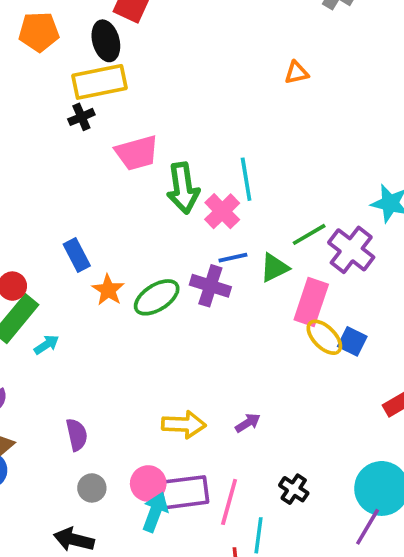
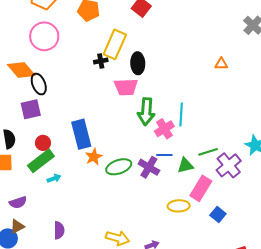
black ellipse: (106, 41) -> (138, 63), moved
yellow rectangle: (99, 82) -> (115, 44), turned -68
blue rectangle: (77, 255) -> (81, 134), size x1.6
yellow ellipse: (324, 337) -> (179, 206), moved, turned -60

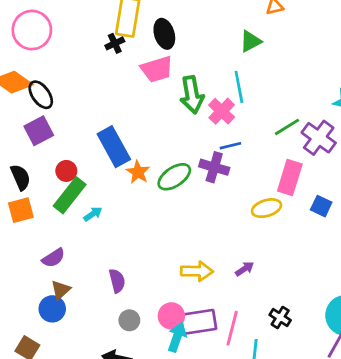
green triangle: (185, 165) -> (251, 41), moved

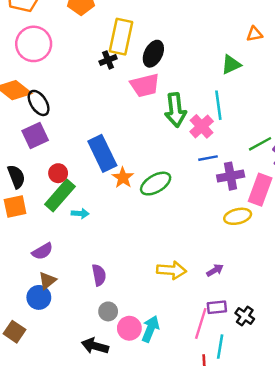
black ellipse: (164, 34) -> (153, 54), turned 40
purple cross: (214, 167) -> (231, 176), moved, turned -30
cyan arrow: (93, 214) -> (80, 213), turned 35
pink circle: (171, 316) -> (129, 328), moved
purple rectangle: (198, 322) -> (217, 307), moved, size x0.6

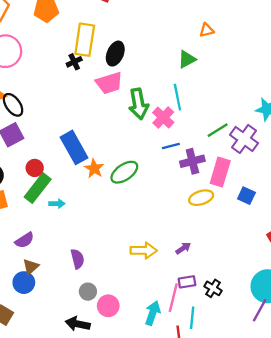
cyan arrow: (150, 329) -> (153, 313), moved

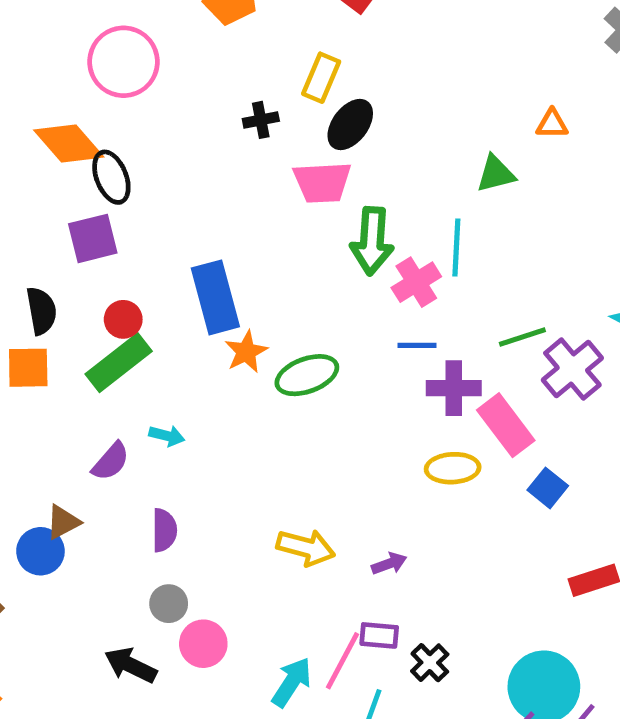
yellow rectangle: (85, 40) -> (321, 78), moved, size x0.7
pink rectangle: (220, 172) -> (506, 425), turned -68
cyan arrow: (57, 204) -> (167, 436), moved
purple semicircle: (25, 240) -> (111, 461), moved, turned -30

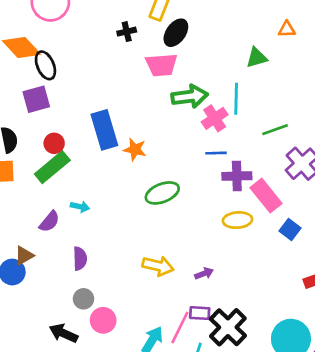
green arrow: (372, 241) -> (190, 96), turned -100
green line: (522, 337) -> (275, 130), moved
orange star: (246, 352) -> (135, 150), moved, turned -30
green ellipse: (307, 375) -> (162, 193), moved
black cross: (430, 663) -> (228, 327), size x1.8

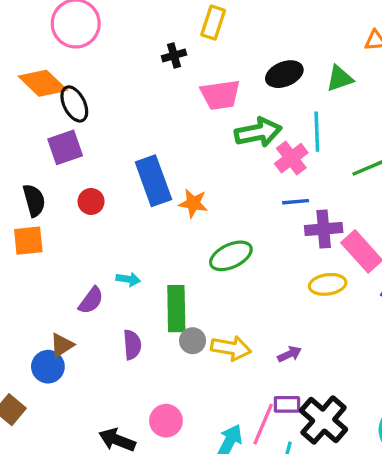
black ellipse: (176, 33) -> (284, 74), moved, turned 36
green rectangle: (52, 167) -> (176, 309), moved, turned -48
gray circle: (83, 299) -> (193, 341), moved

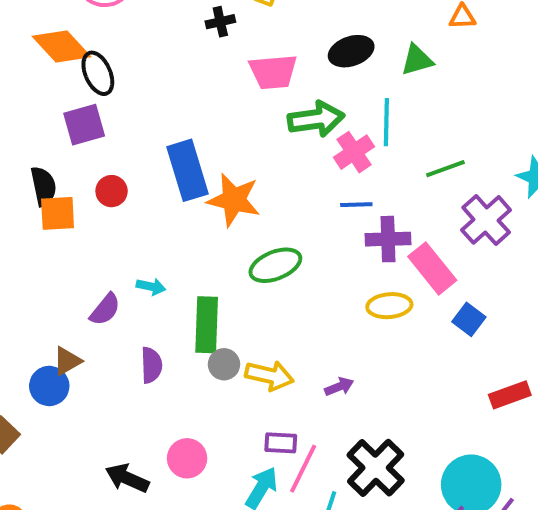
orange star: (193, 203) -> (234, 200), size x1.5
orange square: (28, 241) -> (58, 213), moved
purple rectangle: (287, 404) -> (281, 443), moved

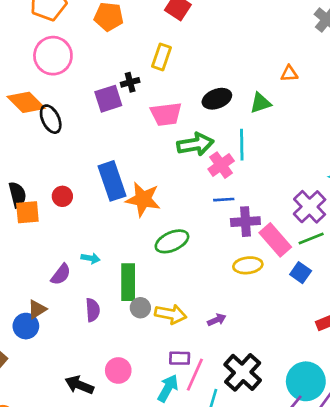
purple square: (84, 125) -> (108, 99), moved
green line: (445, 169) -> (311, 239), moved

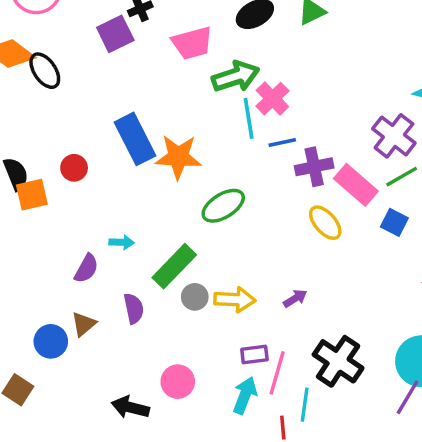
cyan line: (242, 145) -> (249, 118), moved
yellow ellipse: (248, 265) -> (325, 223), turned 64
green rectangle: (128, 282) -> (174, 266), turned 52
brown triangle: (37, 309) -> (84, 324), moved

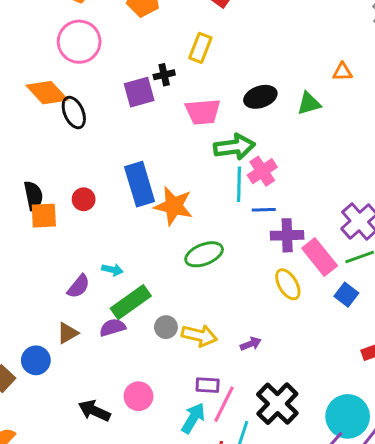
green rectangle: (174, 266) -> (131, 302), moved
purple semicircle: (134, 308) -> (113, 328), turned -105
blue circle: (51, 341) -> (36, 360), moved

